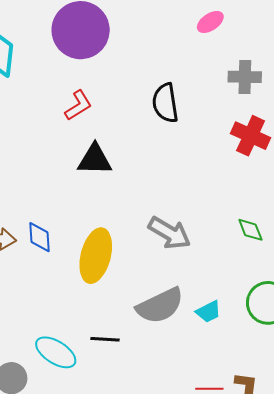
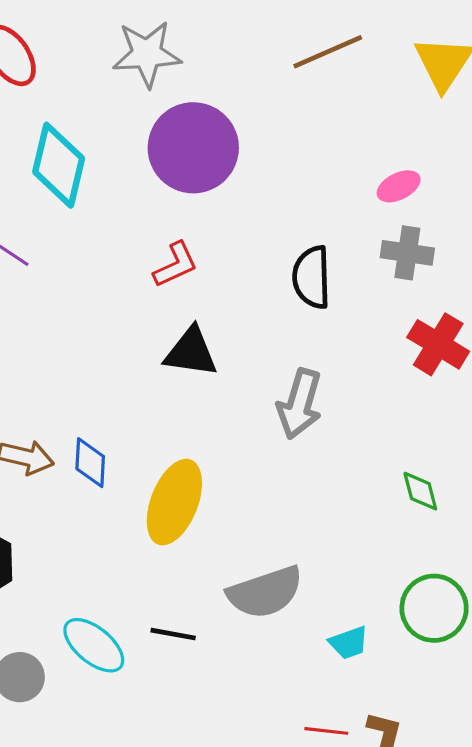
pink ellipse: (210, 22) -> (399, 186), moved
gray cross: (245, 77) -> (407, 253), moved
gray arrow: (169, 233) -> (300, 404), moved, turned 69
cyan trapezoid: (208, 312) -> (349, 643), moved

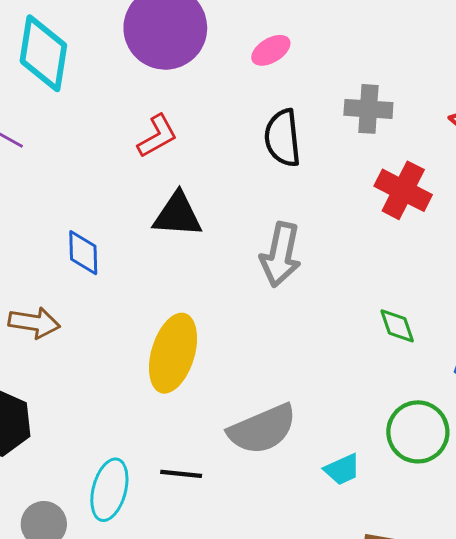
pink ellipse: (399, 186) -> (271, 50), moved
blue diamond: (90, 463) -> (83, 253), moved
cyan ellipse: (94, 645) -> (109, 490), turned 70

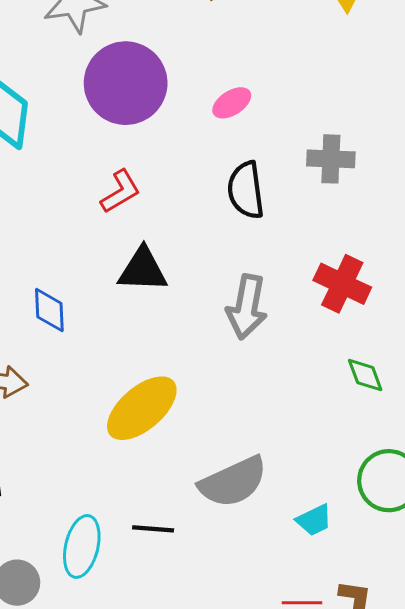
red cross: (403, 190) -> (342, 284), moved
yellow ellipse: (173, 353) -> (142, 408), turned 34

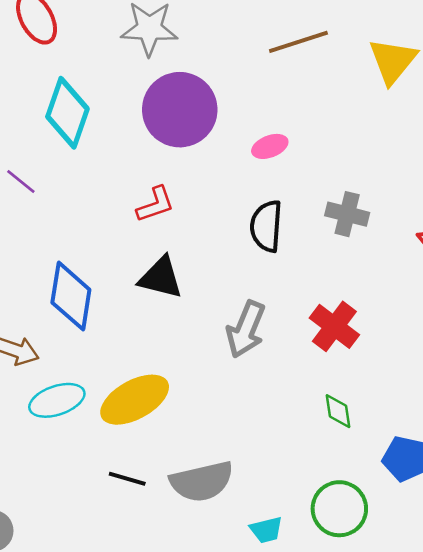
blue diamond: (49, 310) -> (71, 296), size x1.6
black line: (153, 529) -> (127, 479), moved
cyan ellipse: (82, 546) -> (57, 400), moved, turned 46

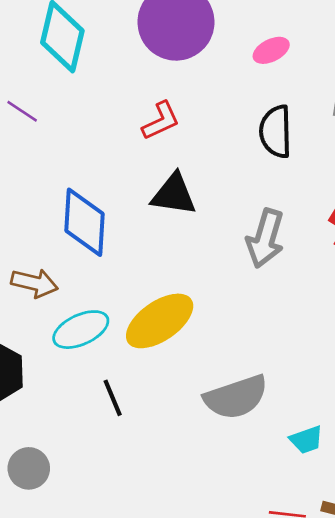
black line: (127, 479) -> (113, 398), moved, turned 57

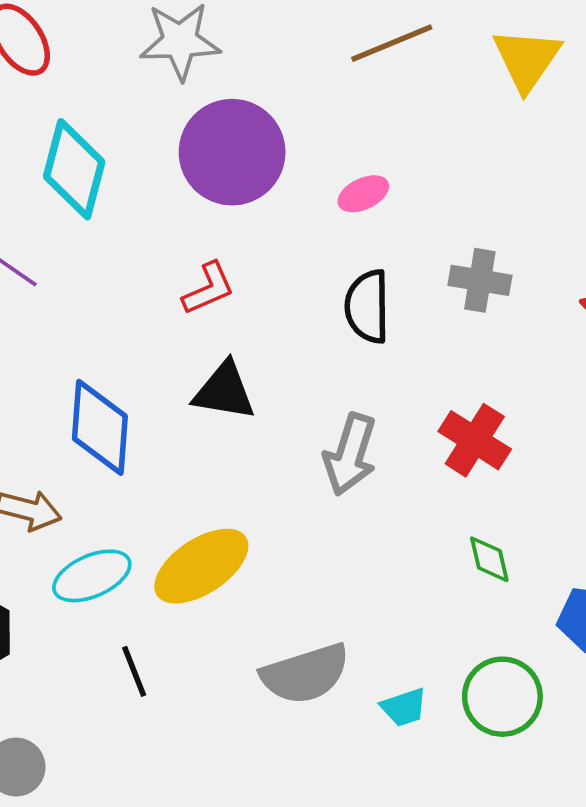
cyan trapezoid: (306, 440) -> (404, 707), moved

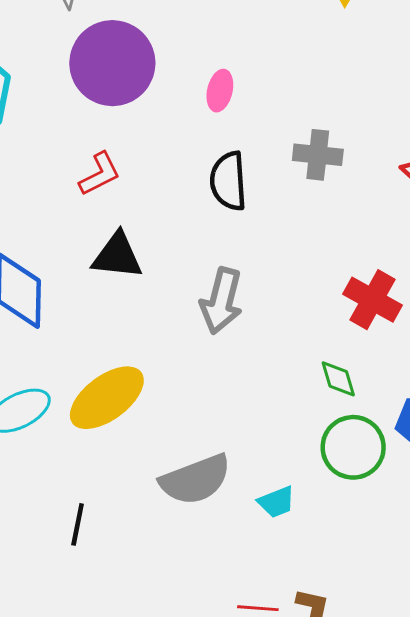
pink ellipse: (363, 194) -> (220, 91), turned -48
red cross: (475, 440) -> (373, 300), moved
black line: (134, 671) -> (78, 524), moved, turned 36
green circle: (502, 697) -> (353, 447), moved

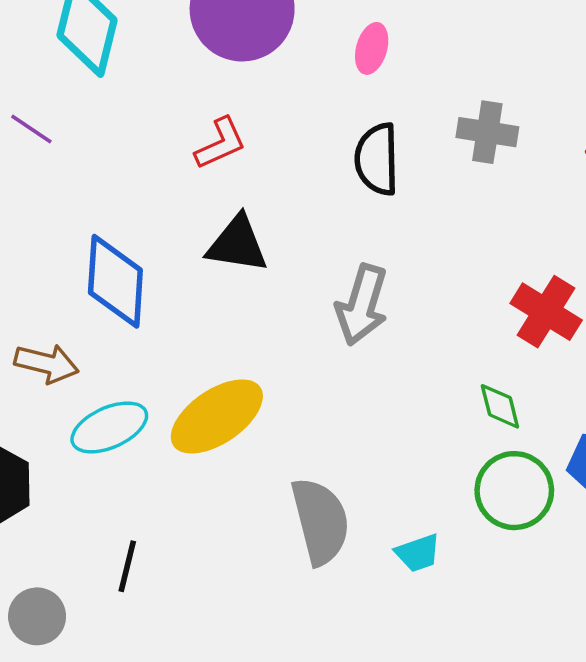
gray semicircle: (195, 480) -> (320, 521), turned -86
black line: (78, 524) -> (127, 566), moved

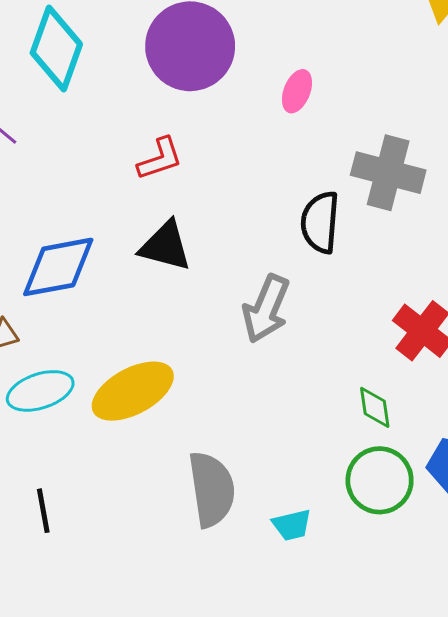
gray cross: (487, 132) -> (388, 173), size x1.4
black semicircle: (377, 159) -> (320, 222), moved
blue diamond: (115, 281) -> (58, 267), turned 70
black line: (127, 566) -> (43, 511), turned -30

